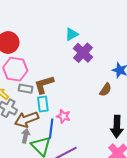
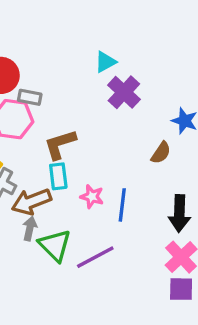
gray rectangle: (26, 89) -> (30, 97), moved
blue line: (51, 129) -> (122, 205), moved

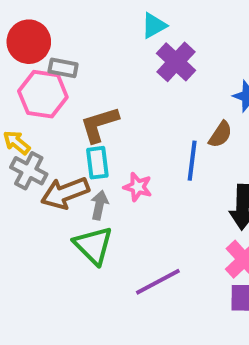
blue line: (122, 205) -> (192, 161), moved
gray arrow: (30, 228) -> (99, 205), moved
purple line: (95, 257) -> (158, 282), moved

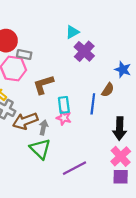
cyan rectangle: (97, 163) -> (64, 105), moved

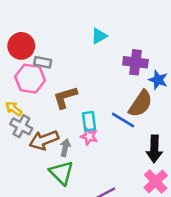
purple cross: (84, 51) -> (135, 62), moved, turned -36
brown semicircle: (108, 90) -> (140, 104), size x1.6
blue line: (93, 104) -> (123, 120), turned -66

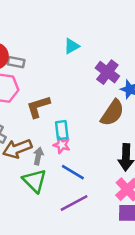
gray rectangle: (43, 62) -> (16, 62), moved
purple cross: (135, 62) -> (107, 72), turned 30
blue line: (123, 120) -> (73, 172), moved

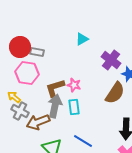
pink star: (62, 145) -> (74, 85), moved
gray arrow: (38, 156) -> (55, 106), moved, size x1.6

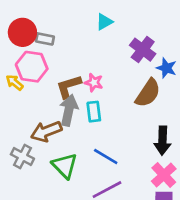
yellow arrow: (14, 97) -> (15, 83), moved
gray cross: (20, 111) -> (22, 157), moved

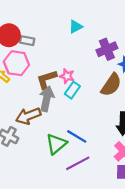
purple cross: (143, 50) -> (107, 49), turned 30
cyan rectangle: (94, 112) -> (72, 90), moved, turned 42
green triangle: (65, 166) -> (56, 144), moved, turned 35

